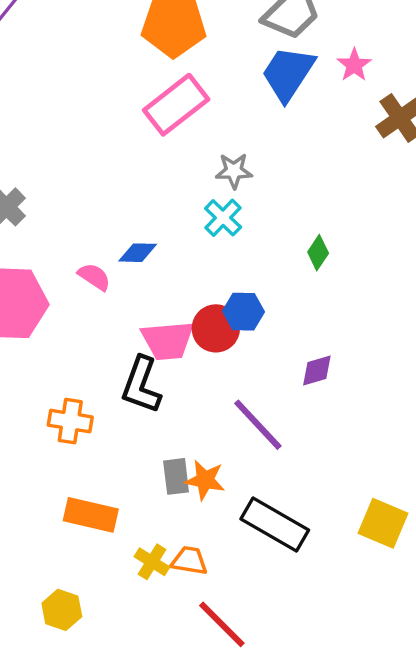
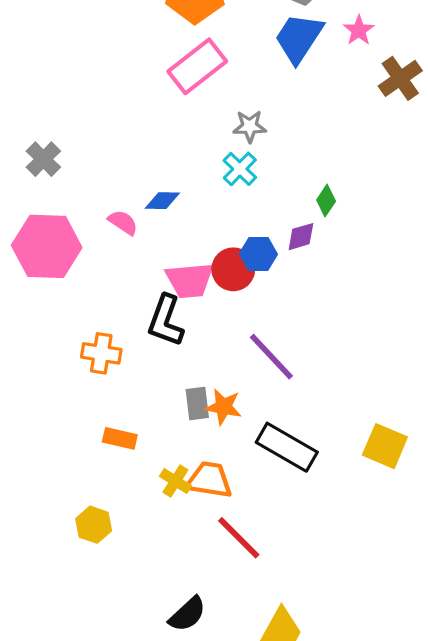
purple diamond: (317, 371) -> (301, 237), moved
orange rectangle: (91, 515) -> (120, 438), size x0.7
orange trapezoid: (189, 561) -> (209, 480), size x1.4

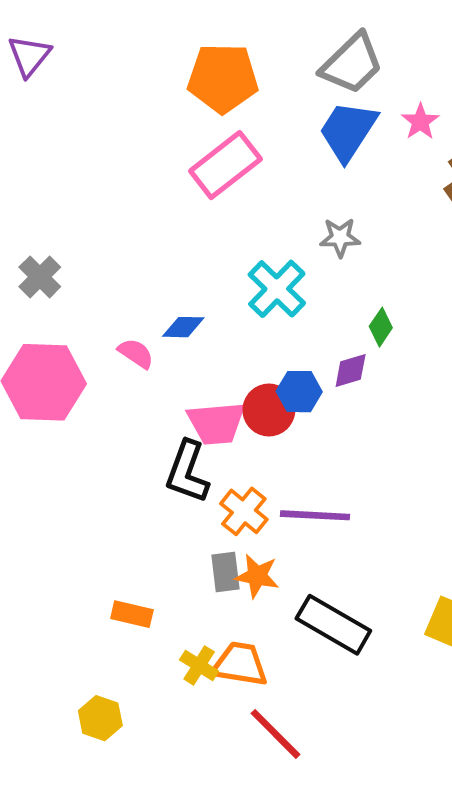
gray star: (250, 126) -> (340, 237), moved
cyan cross: (240, 169) -> (277, 289), size x1.4
orange cross: (101, 353) -> (244, 511), moved, turned 30
purple line: (271, 357) -> (315, 515), turned -44

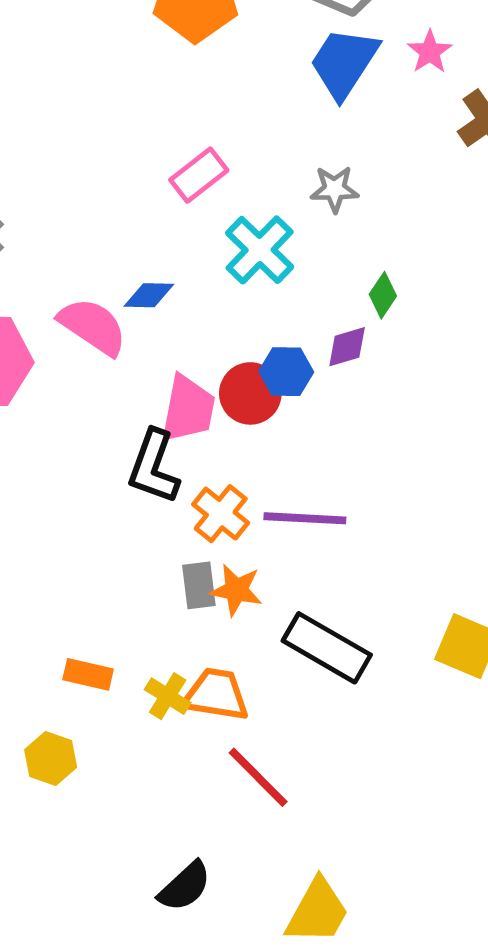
pink rectangle: (225, 165) -> (199, 175), moved, size x0.7
pink semicircle: (136, 353) -> (93, 326), size x1.6
pink trapezoid: (216, 423) -> (188, 409), turned -74
orange rectangle: (132, 614) -> (88, 674), moved

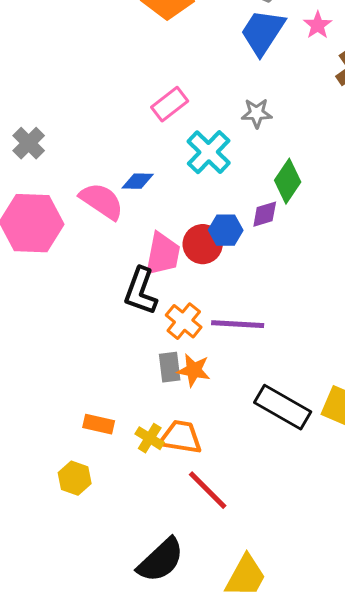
green diamond: (383, 295) -> (288, 181), size x1.5
black rectangle: (327, 648) -> (283, 407), moved
black semicircle: (185, 886) -> (161, 560), size x1.4

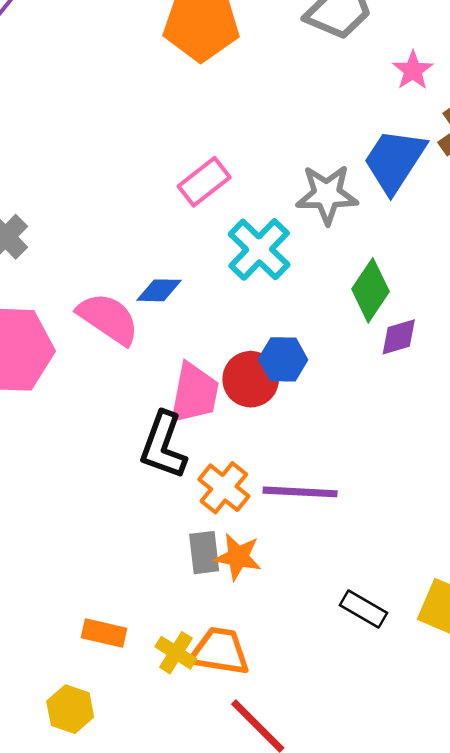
blue trapezoid: (263, 32) -> (394, 161), moved
gray star: (257, 113) -> (327, 194), size x1.4
purple diamond: (265, 214) -> (399, 337), moved
black rectangle: (283, 407) -> (363, 609), size x0.6

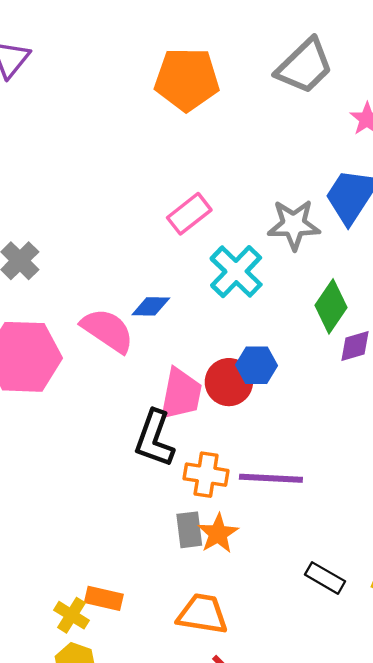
orange cross: (224, 488) -> (206, 475), turned -30
orange star: (238, 557) -> (218, 533), turned 30
yellow cross: (176, 653) -> (71, 615), moved

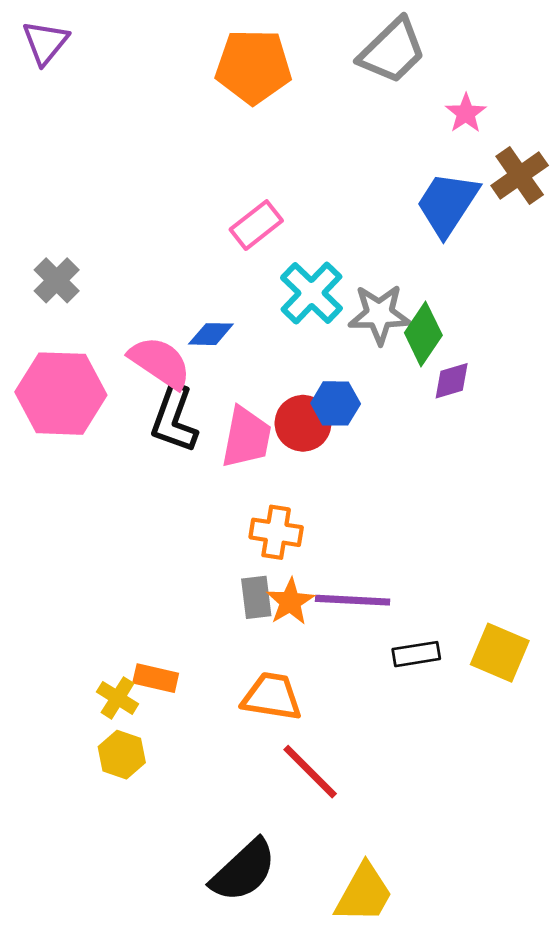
gray star: (294, 225) -> (379, 314), moved
black L-shape: (154, 439) -> (174, 419), moved
purple line: (271, 478) -> (353, 600), moved
black rectangle: (325, 578) -> (416, 654), turned -39

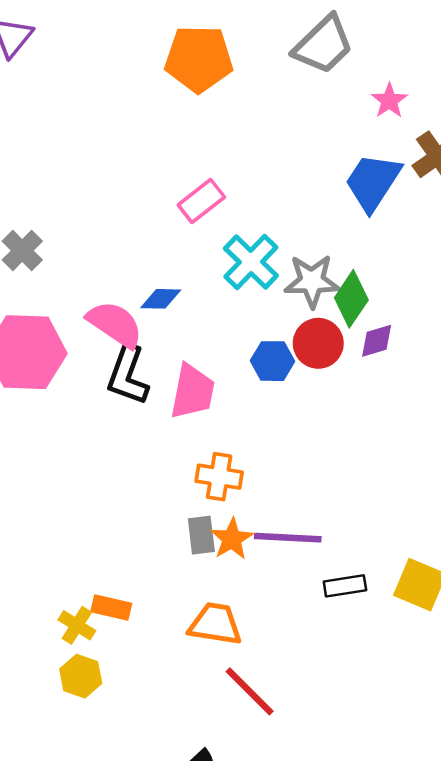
red circle: (303, 423) -> (318, 343), moved

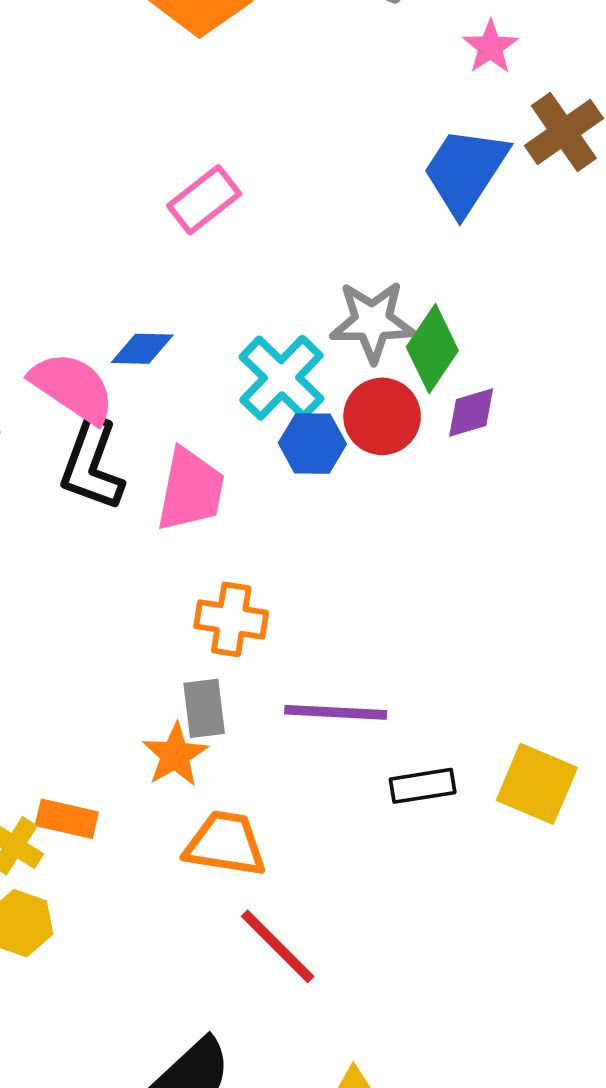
cyan cross: (251, 262) -> (281, 378), moved
orange star: (232, 539) -> (175, 755), moved

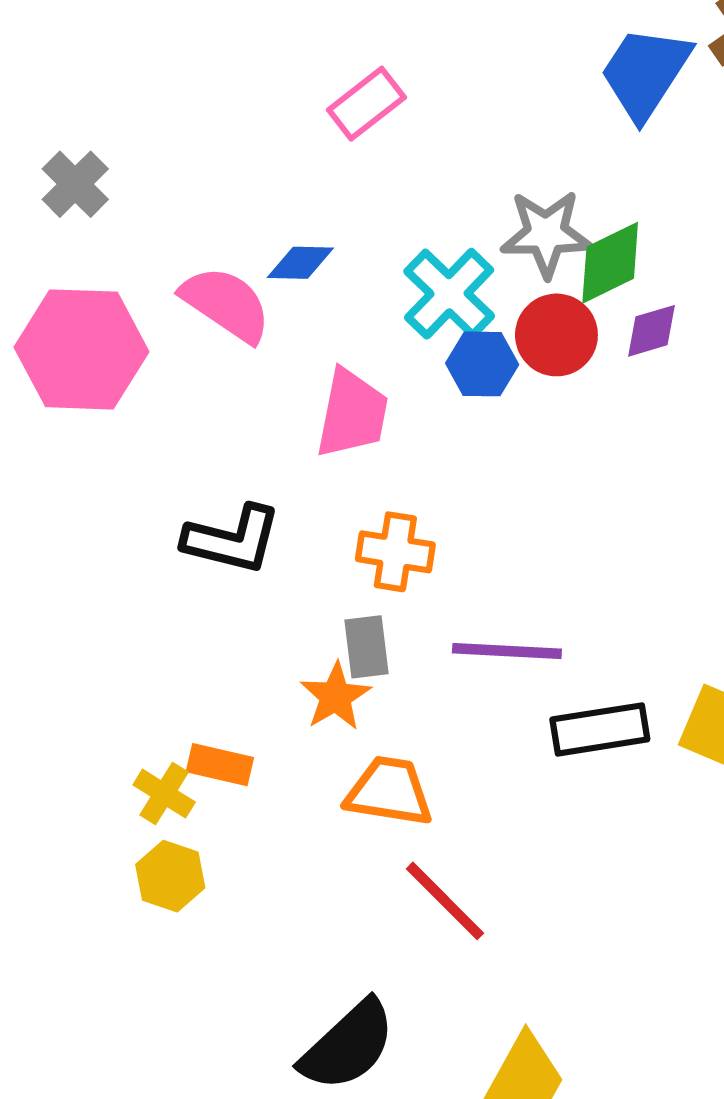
green diamond: (432, 349) -> (610, 263), turned 30
black L-shape: (92, 465) -> (232, 539), moved, turned -96
black rectangle: (423, 786) -> (600, 729), size x1.4

